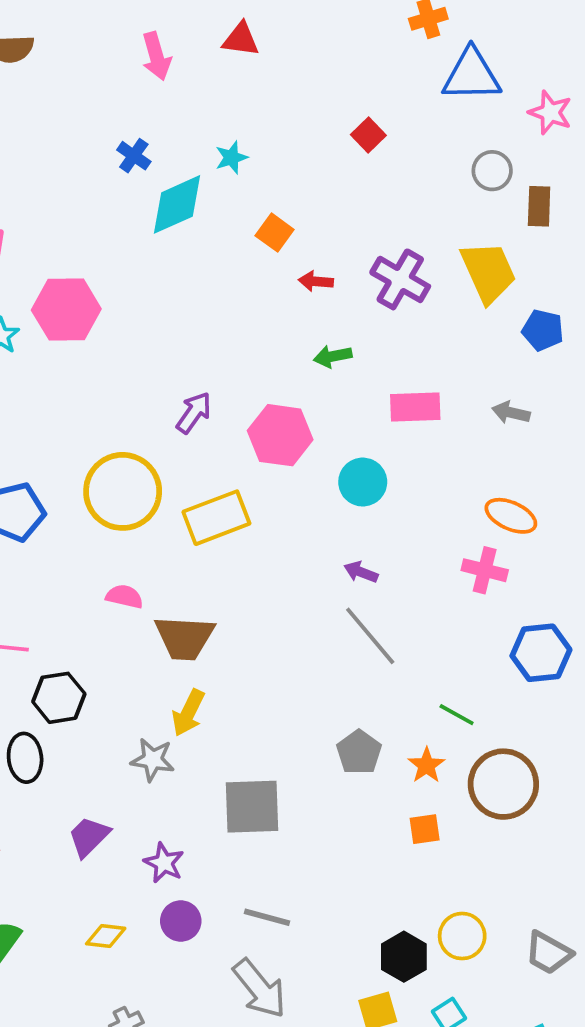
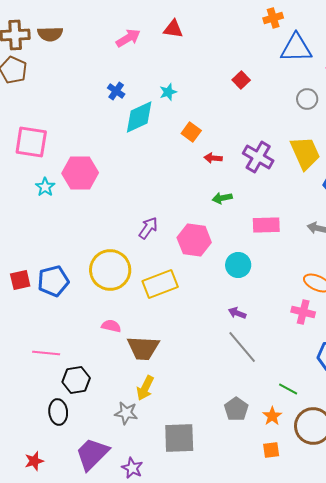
pink arrow: (156, 56) -> (128, 38), turned -105
purple trapezoid: (89, 837) -> (92, 454), size x1.5

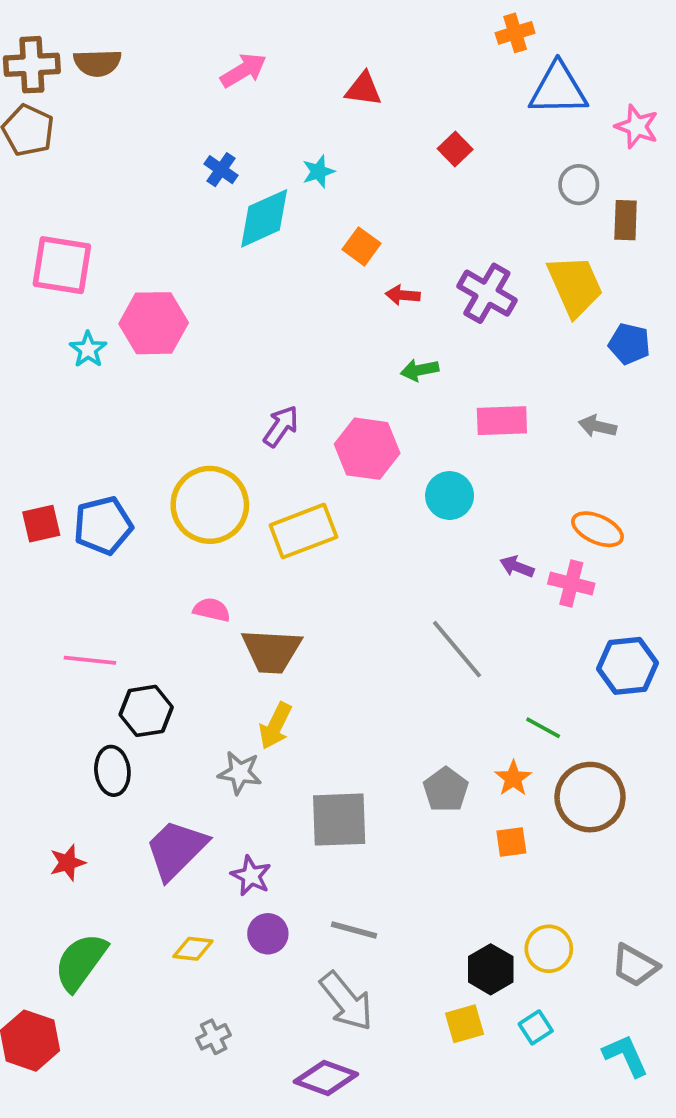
red triangle: (173, 29) -> (363, 89), moved
purple arrow: (237, 313) -> (517, 567), moved
gray pentagon: (236, 409) -> (446, 790), moved

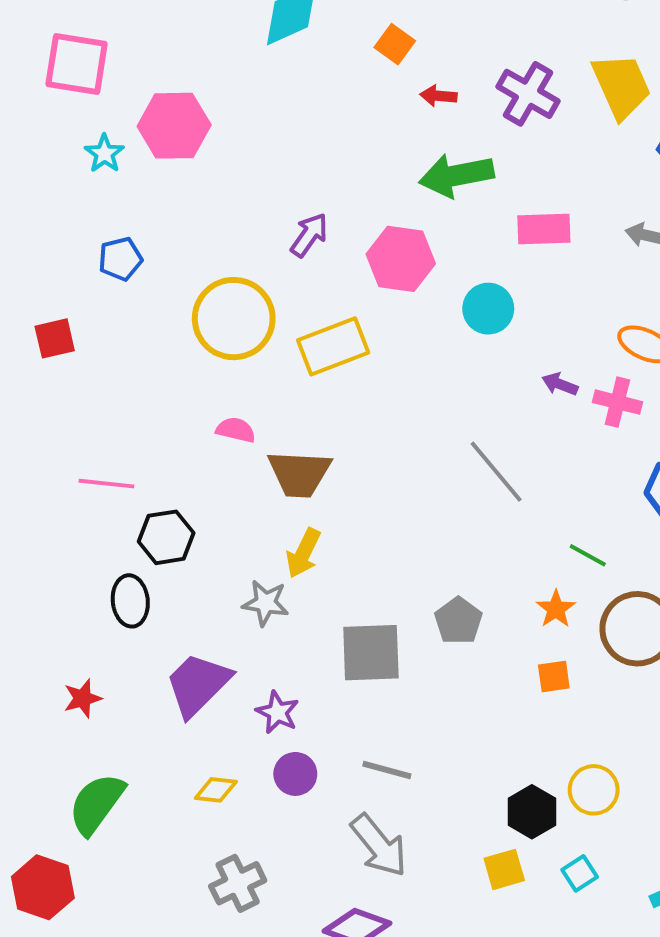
green arrow: (420, 370) -> (456, 175), size x1.8
blue pentagon: (103, 525) -> (120, 259), moved, size x0.7
gray pentagon: (446, 790) -> (458, 621), moved
gray cross: (214, 1037) -> (238, 883), size x1.5

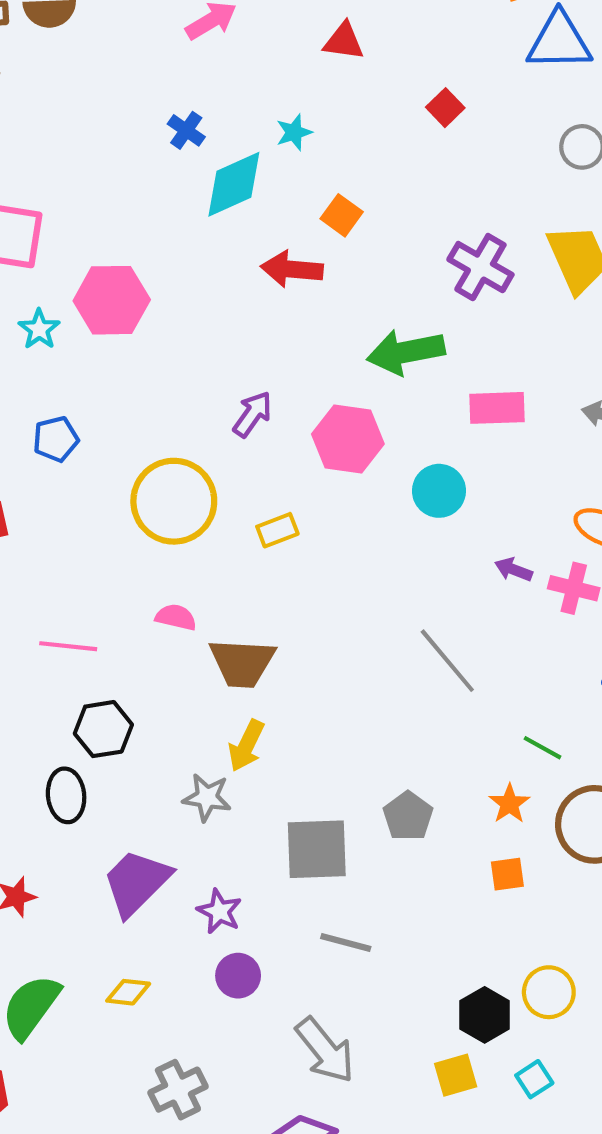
red arrow: (439, 96) -> (292, 269), moved, size x1.6
yellow rectangle: (333, 346) -> (277, 530), size x0.6
pink line: (106, 484) -> (68, 646), moved
gray line: (387, 770) -> (346, 942), moved
yellow diamond: (216, 790) -> (128, 992), moved

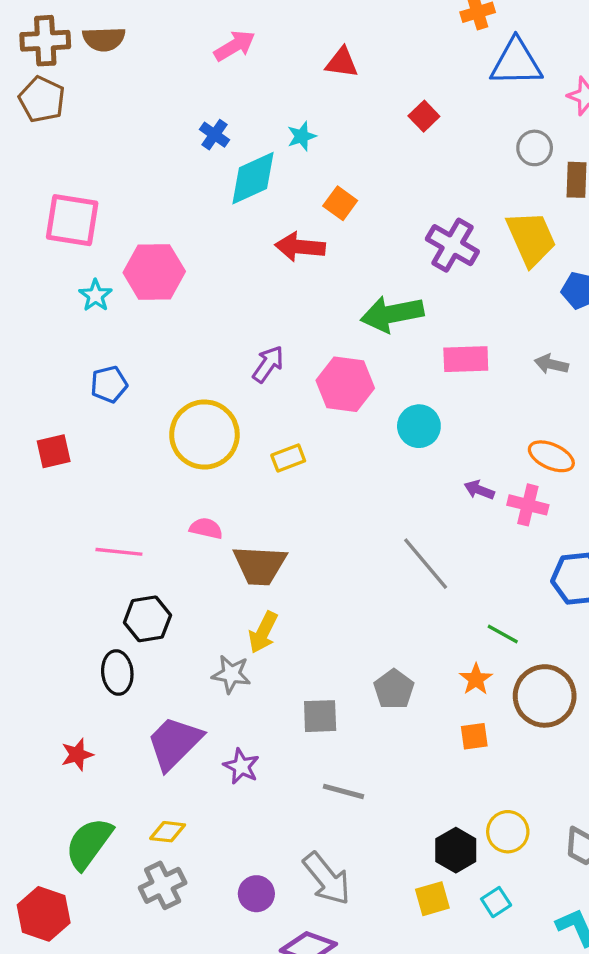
gray square: (317, 849) -> (320, 716), size x0.7
purple circle: (238, 976) -> (256, 894), moved
gray cross: (178, 1090) -> (163, 885), moved

